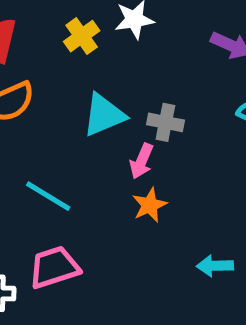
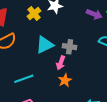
cyan line: (48, 196) -> (24, 79), turned -48

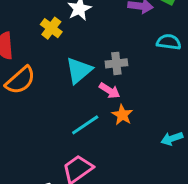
pink arrow: (61, 63) -> (110, 91), turned -64
cyan line: (24, 79) -> (85, 125), moved

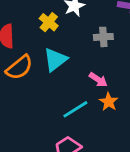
gray cross: (116, 63) -> (103, 37), moved
cyan triangle: (79, 70) -> (55, 60), moved

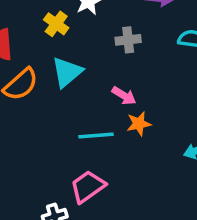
orange star: (109, 102) -> (139, 124), turned 30
cyan line: (75, 109) -> (96, 135), turned 30

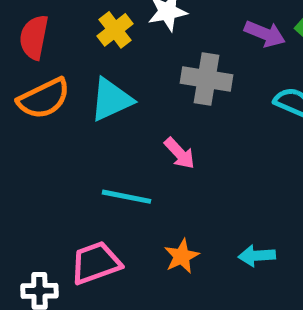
gray cross: (128, 40) -> (206, 79), size x1.4
orange star: (139, 124) -> (182, 256), moved, turned -30

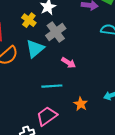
gray cross: (206, 79) -> (56, 32), moved, turned -30

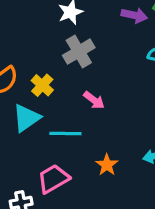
yellow cross: (29, 20) -> (42, 85), moved
cyan triangle: (35, 49) -> (26, 118), moved

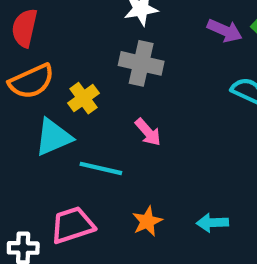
gray cross: (79, 52) -> (141, 63), turned 32

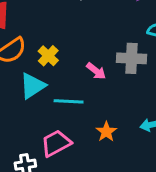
gray cross: (141, 63) -> (131, 58), moved

